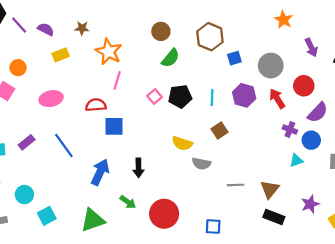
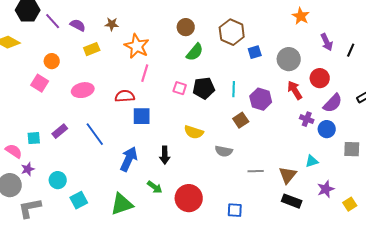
purple hexagon: (244, 95) -> (261, 99), moved
pink square: (154, 96) -> (180, 88), turned -32
yellow semicircle: (182, 143) -> (194, 132), moved
cyan triangle: (296, 160) -> (312, 161), moved

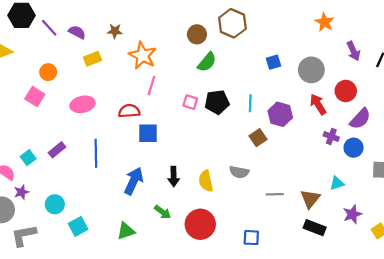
brown hexagon: (232, 32) -> (232, 23), moved
yellow semicircle: (194, 132) -> (206, 181), moved, turned 60
blue line: (95, 134) -> (96, 153), turned 35
cyan square: (34, 138) -> (28, 158), turned -32
green triangle: (122, 204) -> (126, 231), size x0.7

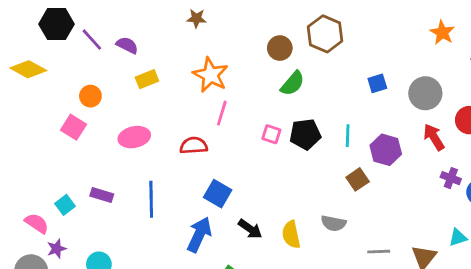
brown star: (115, 31) -> (196, 18), moved
blue square: (148, 133) -> (218, 194), moved, turned 30
purple rectangle: (57, 150) -> (102, 195), turned 56
black arrow: (174, 176) -> (250, 229), turned -54

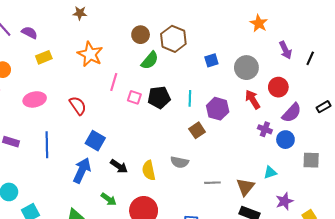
brown hexagon: (325, 34) -> (173, 39), moved
pink line: (222, 113) -> (114, 82), moved
red semicircle: (194, 146) -> (78, 106), turned 60

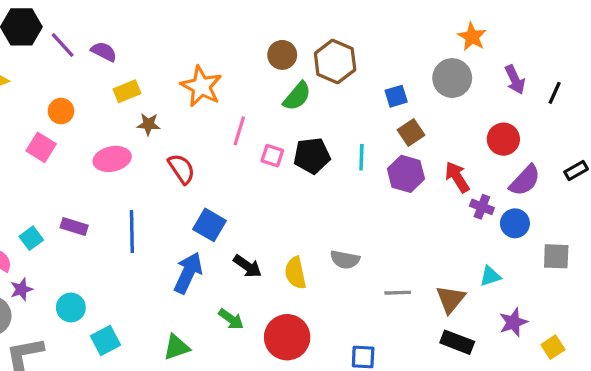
brown star: (80, 13) -> (148, 124), moved
gray circle: (246, 68) -> (452, 78), moved
red arrow: (253, 99) -> (457, 177), moved
brown square: (197, 130) -> (411, 133), moved

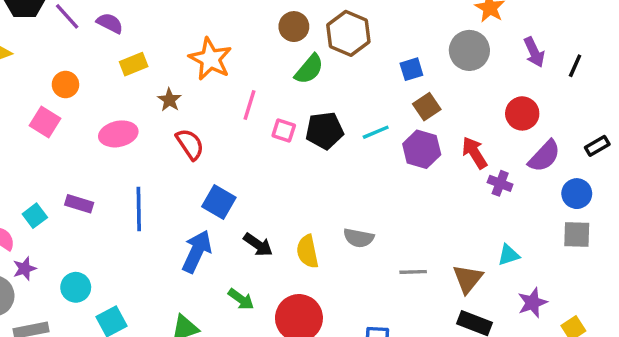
brown star: (148, 124) -> (169, 100), moved, turned 30
cyan line: (361, 157) -> (376, 132), turned 65
blue circle: (515, 223) -> (577, 194), moved

